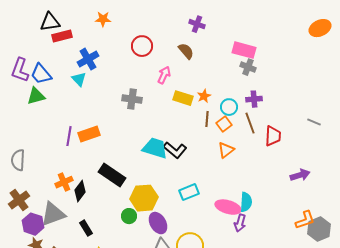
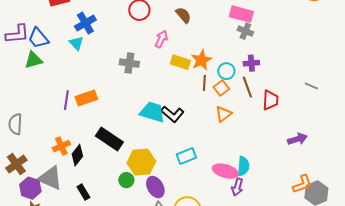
purple L-shape: (20, 70) -> (17, 34), turned -115
orange star: (204, 96) -> (201, 60), size x1.5
gray triangle: (53, 214) -> (50, 178), turned 44

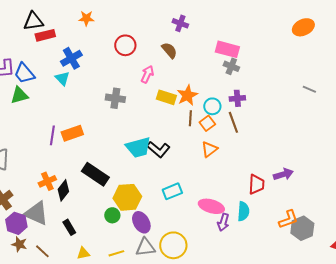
gray line: (311, 86) -> (309, 89), moved
red trapezoid: (270, 100) -> (256, 184), moved
cyan trapezoid: (152, 112) -> (138, 147), turned 148
cyan semicircle: (243, 166) -> (243, 211), moved

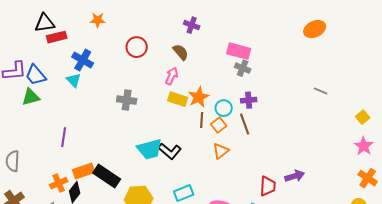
blue cross: (71, 58) -> (83, 60), turned -30
pink arrow: (147, 74) -> (172, 76), moved
orange rectangle: (72, 133) -> (84, 171), moved

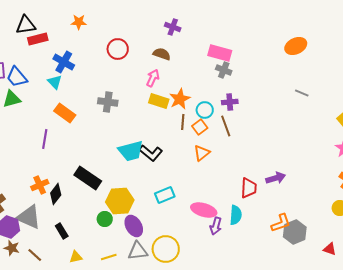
orange ellipse: (315, 29) -> (296, 46), moved
brown semicircle: (181, 52) -> (162, 54), turned -30
orange rectangle: (84, 171) -> (65, 113), moved, turned 55

